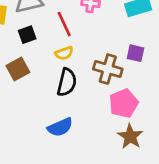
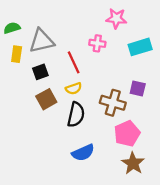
brown square: (18, 69) -> (46, 99), moved
blue semicircle: (60, 127) -> (83, 153), moved

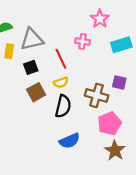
pink star: (116, 18) -> (100, 19), turned 30

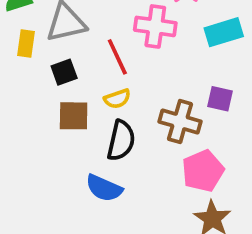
pink cross: (83, 41) -> (155, 26), size x1.5
brown square: (36, 92) -> (74, 116), turned 30
blue semicircle: (70, 141) -> (104, 188), moved, turned 48

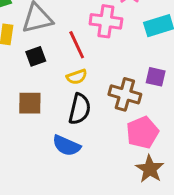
brown square: (74, 116) -> (30, 103), moved

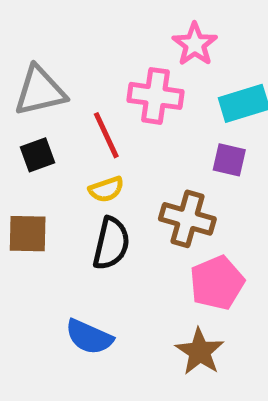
purple square: (156, 77) -> (229, 160), moved
blue semicircle: (66, 146) -> (89, 337), moved
brown star: (150, 169) -> (200, 352), moved

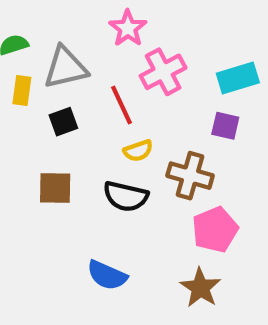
pink star: (195, 44) -> (128, 28), moved
pink cross: (155, 96) -> (163, 72), turned -36
yellow semicircle: (106, 189) -> (138, 151), moved
black semicircle: (111, 243) -> (126, 196), turned 90

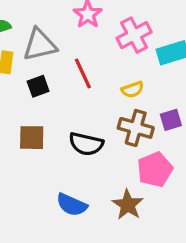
pink cross: (163, 72) -> (134, 35), moved
purple square: (225, 126) -> (171, 120), moved, turned -30
yellow semicircle: (138, 151) -> (133, 90), moved
brown star: (200, 288) -> (128, 205), moved

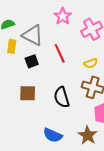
gray triangle: (40, 45) -> (33, 35), turned 40
black semicircle: (86, 144) -> (62, 97), turned 60

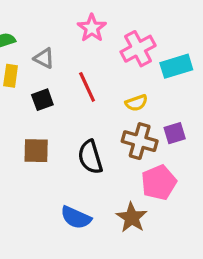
gray triangle: (33, 35) -> (44, 58), size x0.6

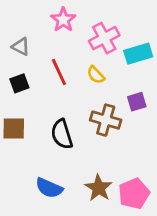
yellow semicircle: (136, 103) -> (96, 75), moved, turned 66
purple square: (175, 133) -> (137, 102), moved
pink pentagon: (159, 183) -> (134, 194), moved

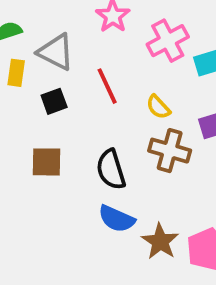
gray triangle: (21, 47) -> (56, 52), size x1.5
yellow semicircle: (96, 75) -> (158, 107), moved
blue semicircle: (49, 188) -> (117, 219), moved

